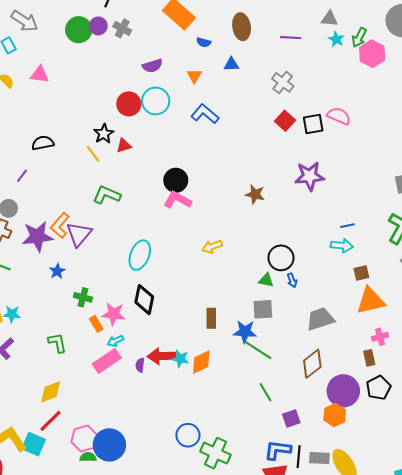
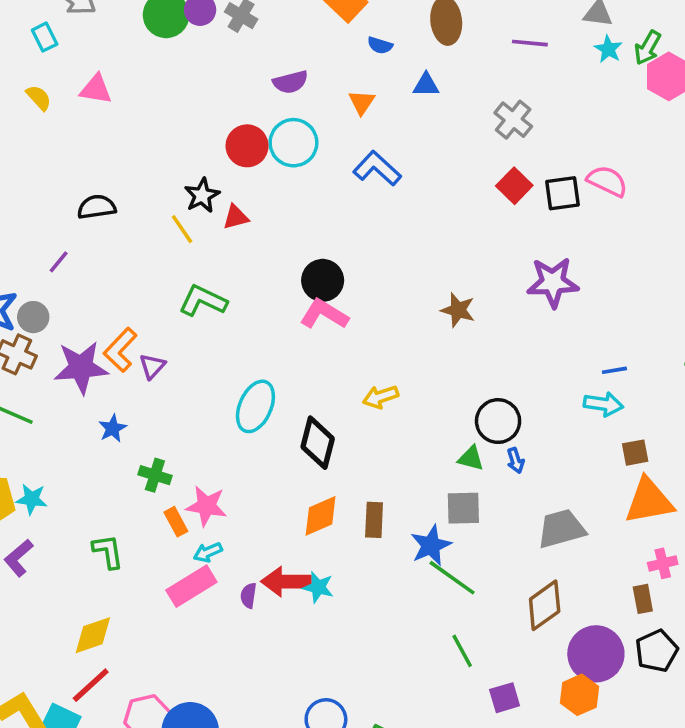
purple triangle: (79, 234) -> (152, 366), size x0.6
black diamond: (144, 300) -> (318, 443), moved
blue star: (245, 332) -> (431, 545), turned -30
orange diamond: (201, 362) -> (321, 516), moved

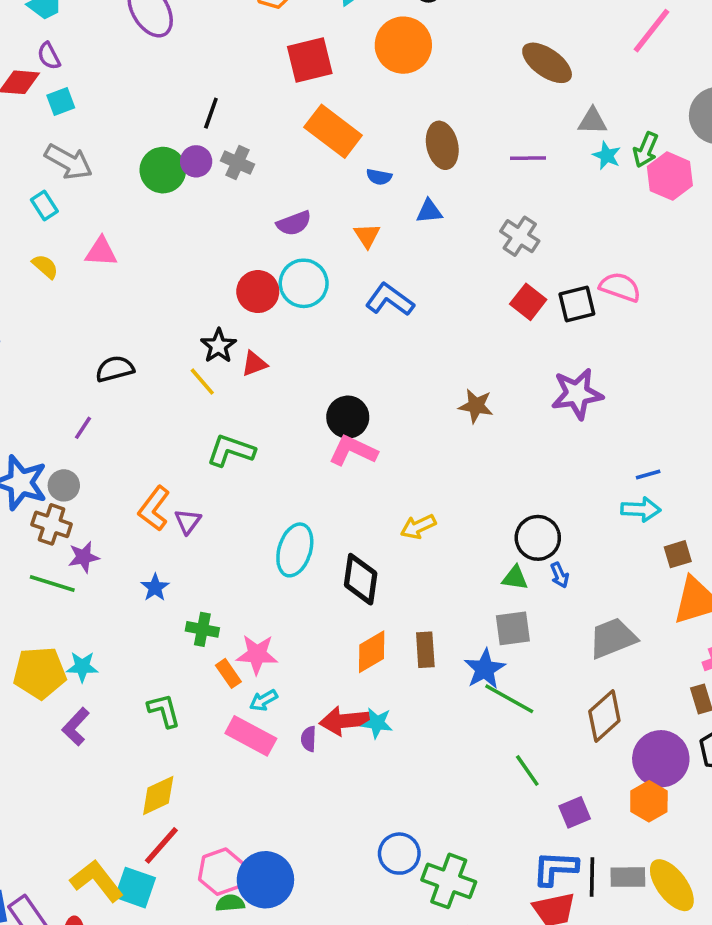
brown star: (458, 310) -> (476, 406), moved
purple star: (81, 367) -> (84, 557), moved, size x0.6
pink rectangle: (191, 586) -> (251, 736), turned 66

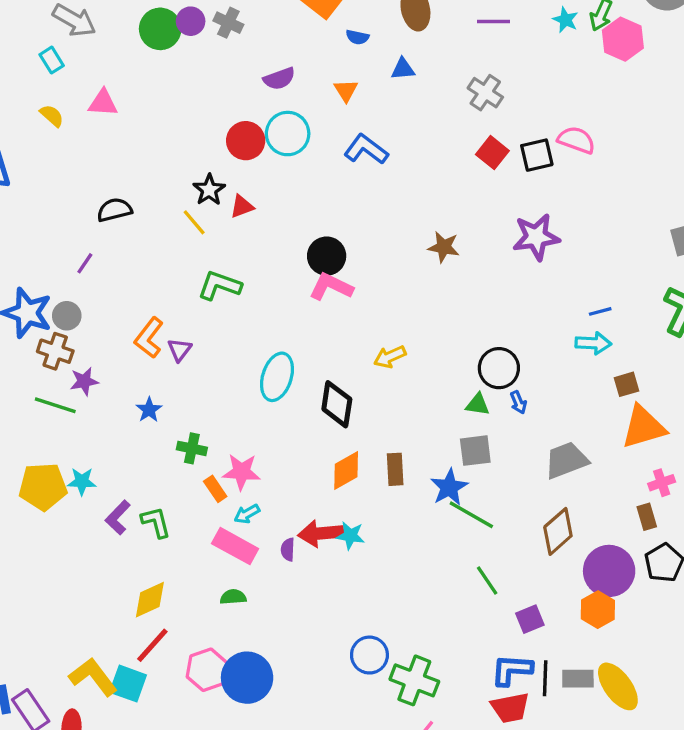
purple L-shape: (76, 727) -> (118, 517), moved
green semicircle: (230, 903) -> (233, 597), moved

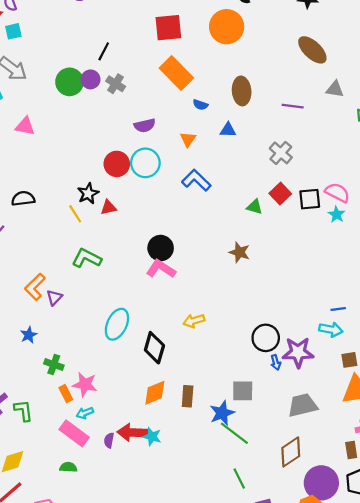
cyan star: (565, 20) -> (337, 214), moved
purple star: (536, 237) -> (298, 352), moved
green triangle: (478, 404) -> (254, 207), moved

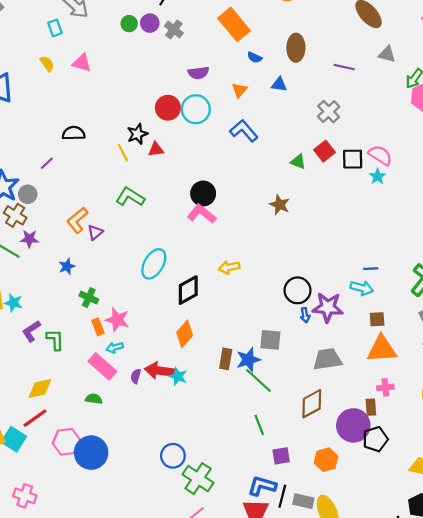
green circle: (70, 82) -> (129, 24), size x0.6
black diamond: (154, 348) -> (188, 290), turned 40
orange diamond: (155, 393) -> (185, 334), turned -32
brown rectangle: (188, 396) -> (226, 359), moved
purple circle: (321, 483) -> (353, 425), moved

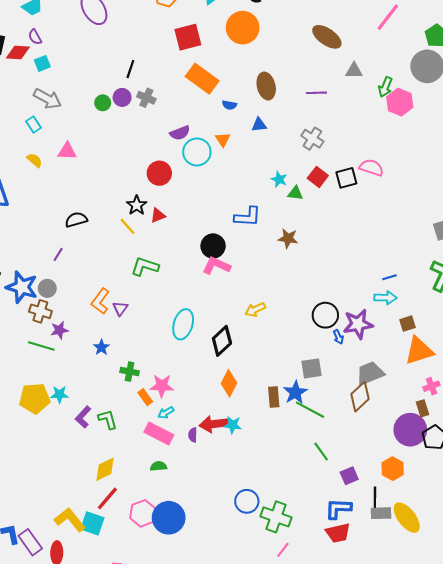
cyan circle: (196, 109) -> (197, 152), moved
blue L-shape: (244, 131) -> (248, 217), moved, turned 148
cyan star: (377, 176) -> (279, 179), moved
brown diamond: (312, 404) -> (360, 397), moved
black line: (282, 496) -> (375, 498), moved

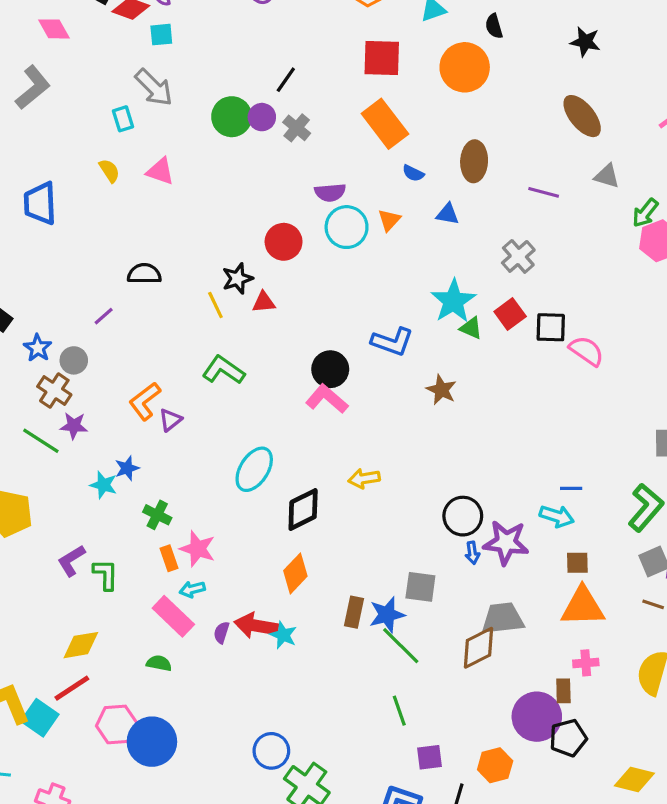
green circle: (103, 103) -> (232, 117), size x1.6
pink semicircle: (372, 168) -> (587, 351), moved
cyan star: (279, 179) -> (453, 301), size x1.8
blue star: (22, 287) -> (38, 348), size x0.6
cyan star: (60, 394) -> (103, 485), moved

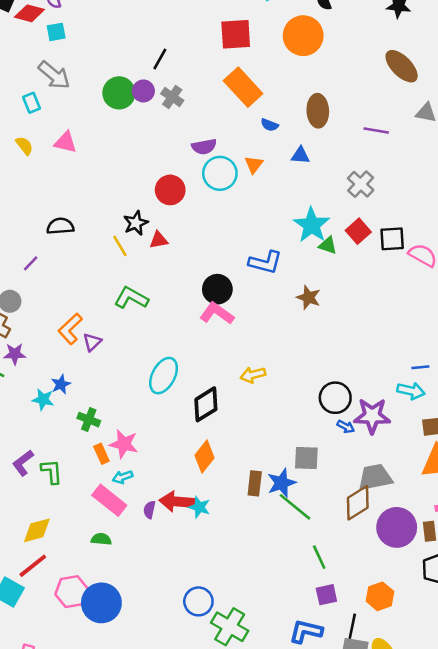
blue arrow: (472, 553) -> (346, 427), turned -48
green line: (399, 711) -> (319, 557), moved
purple circle: (537, 717) -> (397, 527), moved

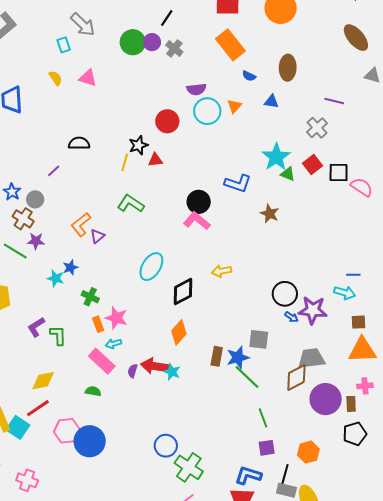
purple line: (376, 131) -> (334, 101), moved
yellow line: (120, 246) -> (125, 162), turned 42

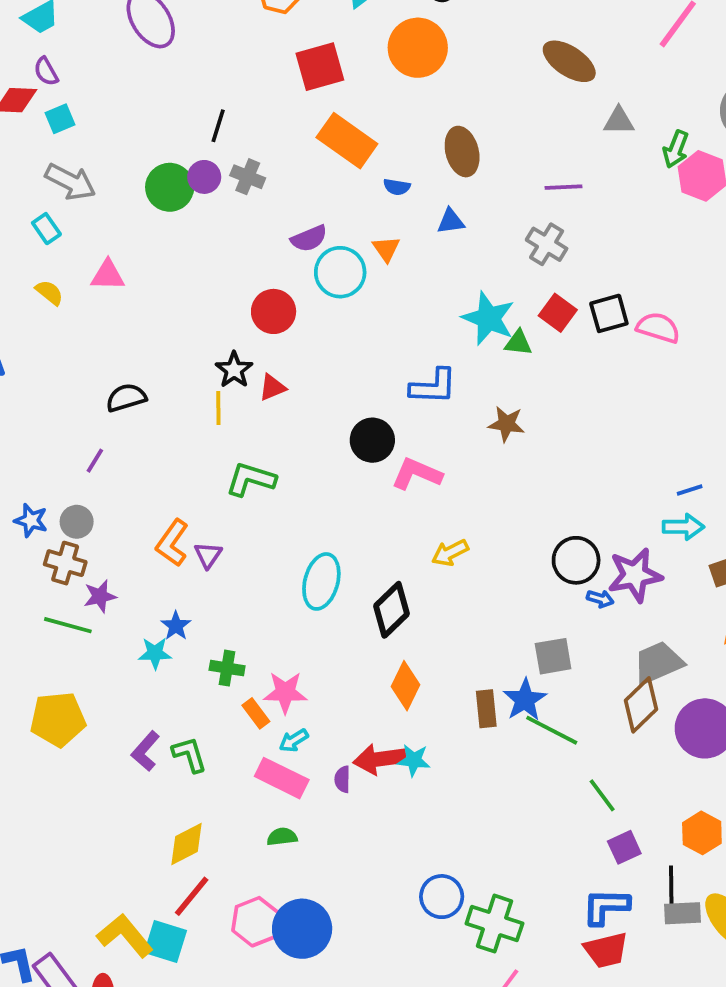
pink L-shape: (197, 221) -> (417, 474), moved

